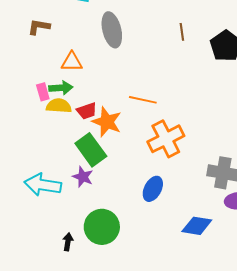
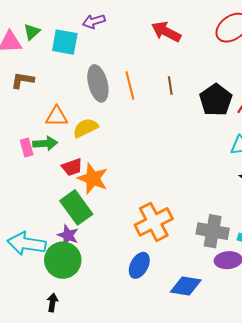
orange line: (143, 100) -> (130, 85), moved, turned 64
yellow semicircle: (59, 106) -> (86, 128), moved, turned -30
orange cross: (166, 139) -> (154, 222), moved
blue ellipse: (153, 189) -> (139, 265), moved
green circle: (102, 227) -> (63, 260), moved

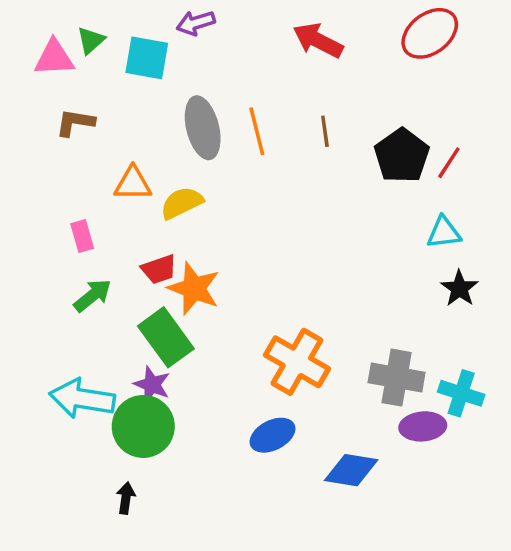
green arrow: (45, 143) -> (93, 295), moved, turned -35
orange cross: (154, 222) -> (297, 362), turned -33
blue ellipse: (139, 265) -> (273, 435), turned 35

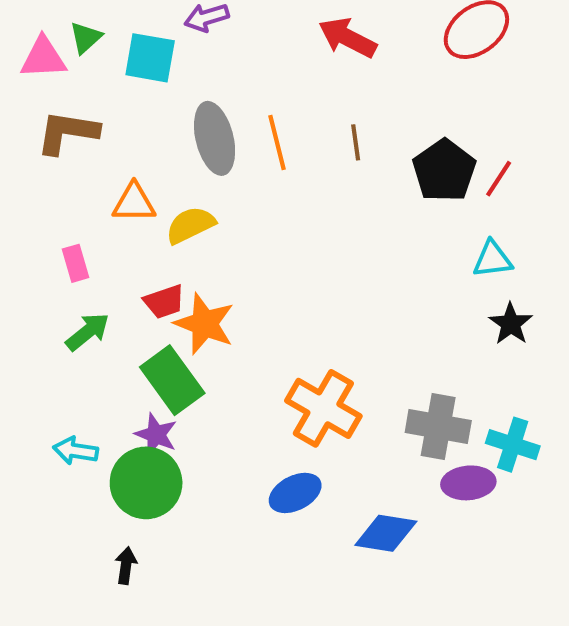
brown L-shape: (75, 122) -> (67, 132), size x1.4
cyan arrow: (82, 398) -> (76, 451), size x0.6

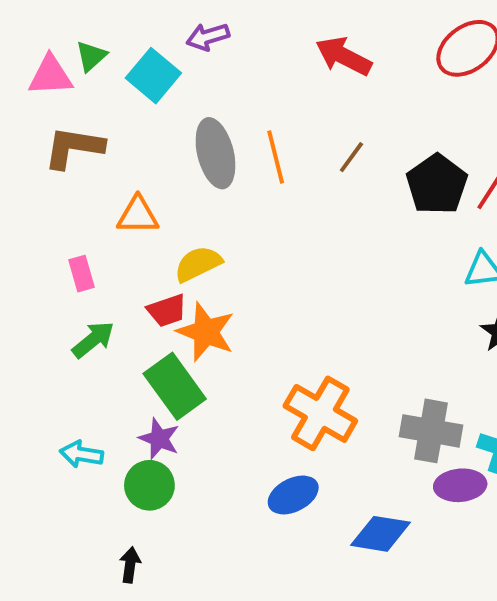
cyan square: (150, 58) -> (153, 76), turned 30
brown line: (356, 142) -> (351, 157), turned 44
yellow semicircle: (190, 225) -> (198, 264), moved
green circle: (146, 483) -> (149, 485), size x0.7

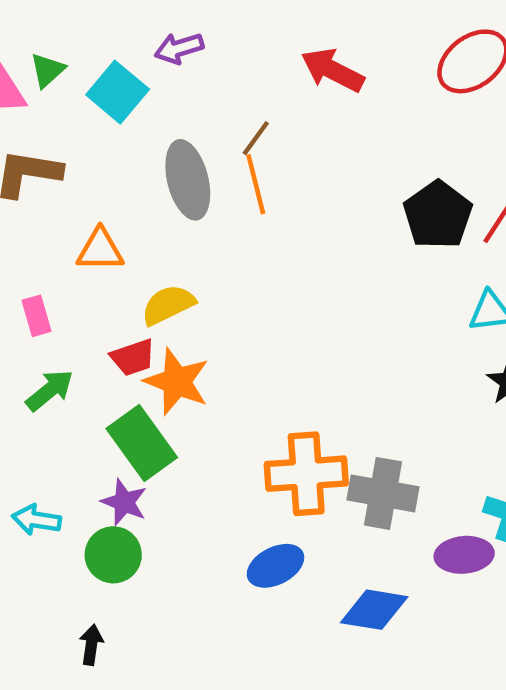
brown line: (351, 157) -> (256, 138), moved
orange cross: (320, 413) -> (306, 474), turned -34
gray cross: (431, 431) -> (383, 493), moved

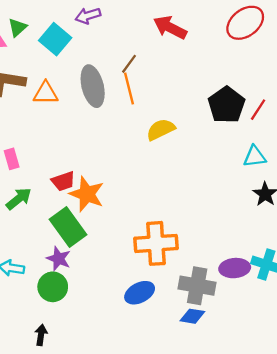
orange triangle: (100, 250) -> (46, 93), moved
yellow semicircle: (168, 305) -> (161, 130), moved
gray cross: (383, 493) -> (197, 286), moved
purple ellipse: (464, 555) -> (235, 268), moved
blue diamond: (374, 610) -> (192, 316), size x0.7

